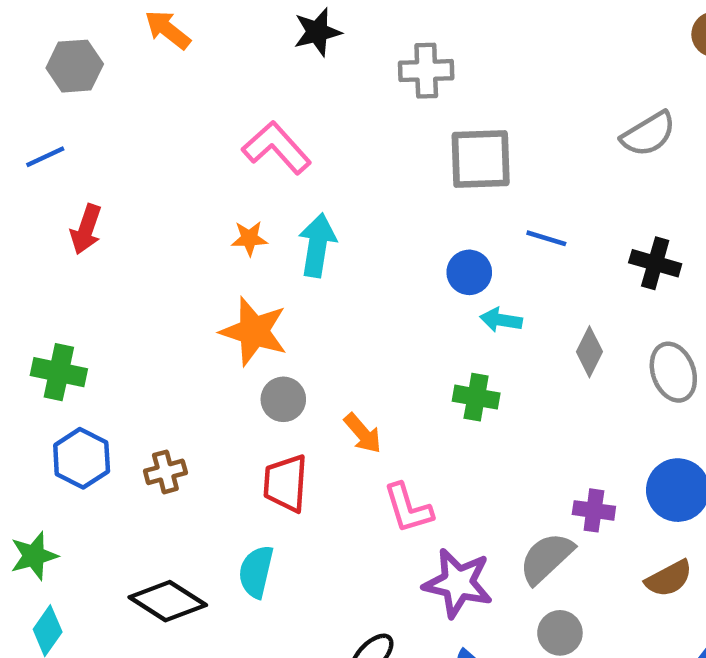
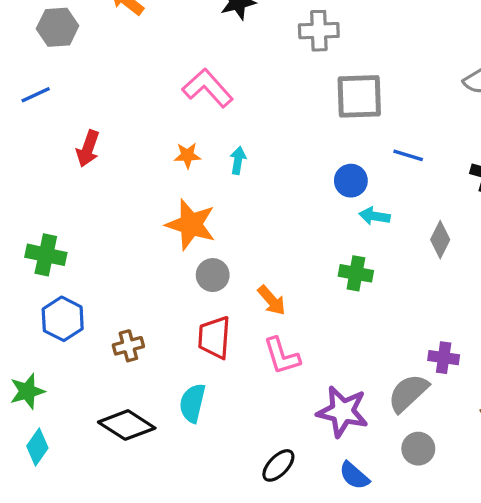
red arrow: (86, 229) -> (88, 149), moved
cyan arrow: (317, 245) -> (238, 160), size x0.6
brown cross: (165, 472) -> (128, 346), moved
pink L-shape: (408, 508) -> (282, 356), moved

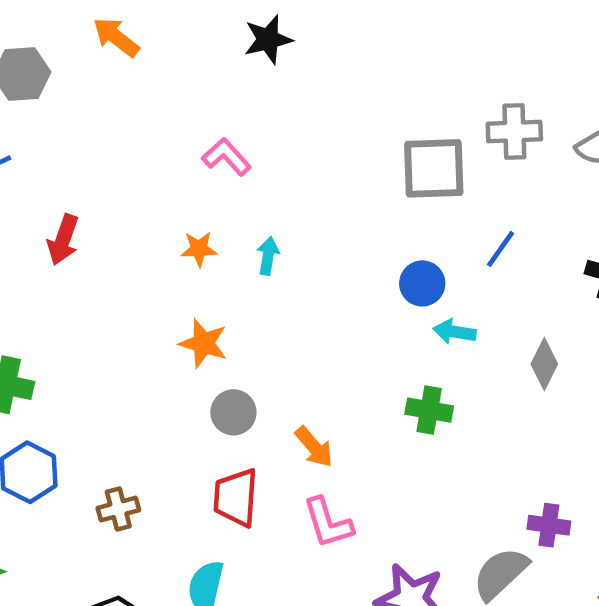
gray cross: (319, 31) -> (514, 132), moved
pink L-shape: (208, 88) -> (227, 157), size x0.7
blue line: (408, 155) -> (501, 249), turned -72
orange star: (191, 224) -> (204, 343), size x0.7

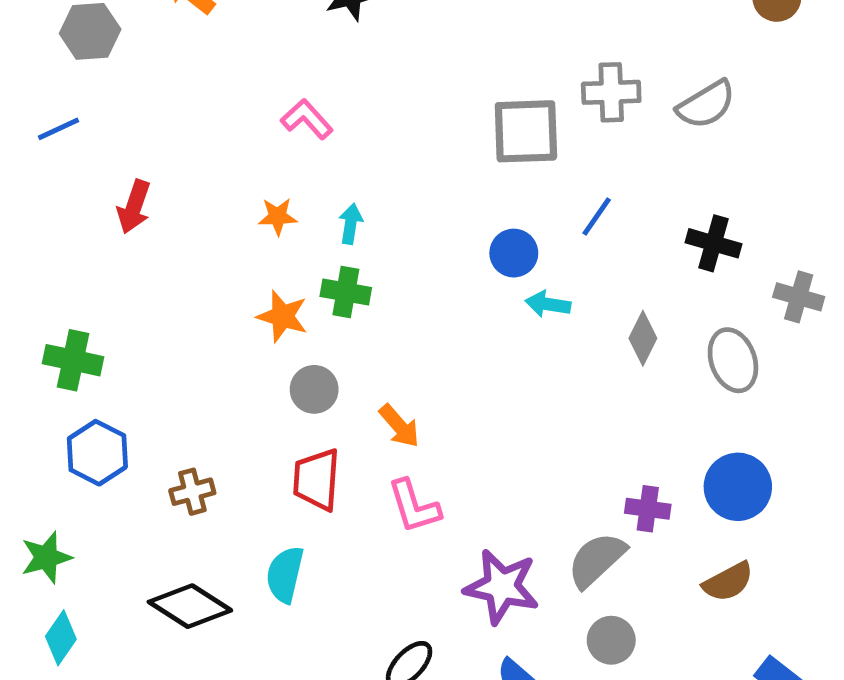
green cross: (429, 410) -> (346, 292), moved

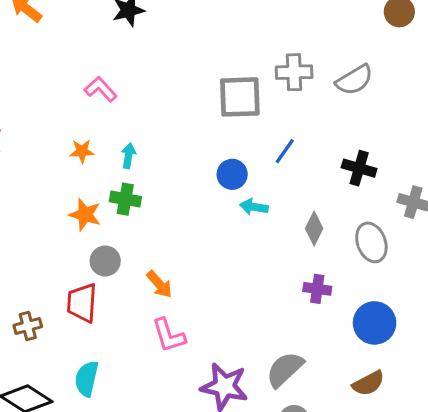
red trapezoid: (317, 480) -> (82, 303), moved
purple cross: (648, 509) -> (317, 289), moved

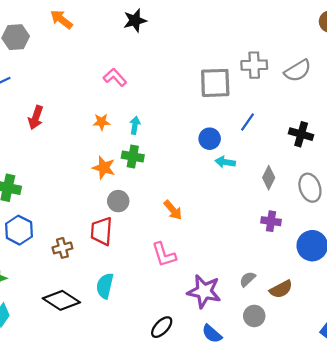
orange arrow: (159, 284) -> (173, 210), moved
gray semicircle: (285, 369) -> (248, 279), size x0.6
brown semicircle: (368, 383) -> (281, 289), moved

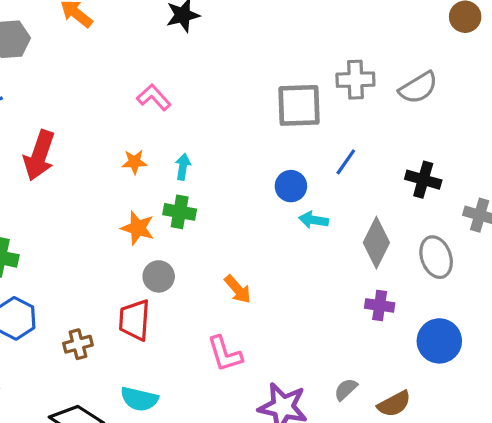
red arrow: (36, 117) -> (39, 155), size x1.4
gray diamond: (269, 178) -> (376, 243), size x1.4
cyan semicircle: (105, 286) -> (139, 399), turned -90

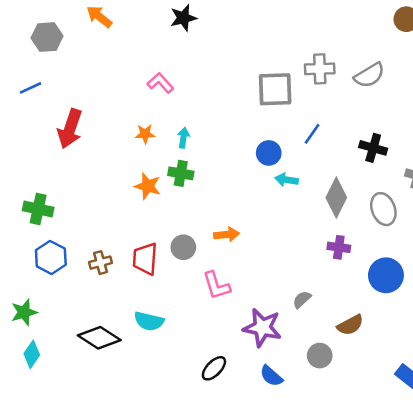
gray circle: (159, 276) -> (183, 247), moved
orange arrow: (238, 289) -> (227, 235), turned -55
brown cross: (78, 344) -> (101, 263), moved
gray semicircle: (346, 389) -> (302, 300), moved

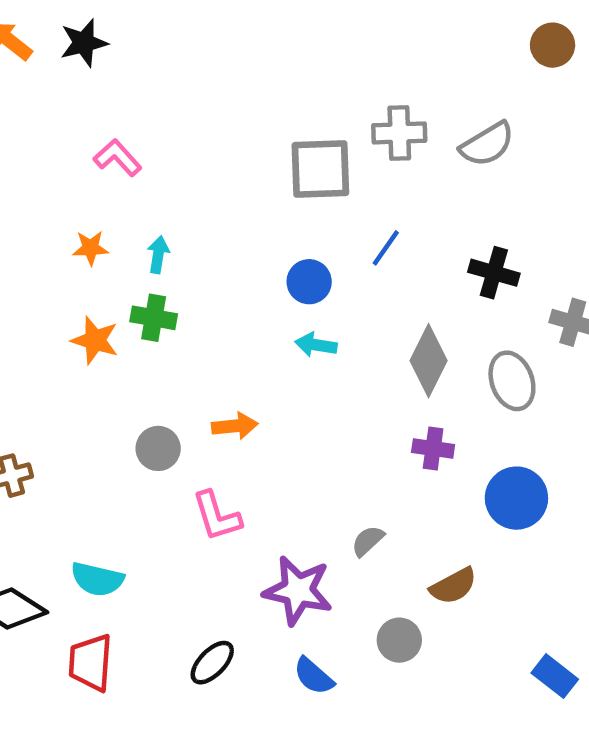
black star: (183, 18) -> (84, 43), moved
cyan arrow: (287, 180) -> (316, 345), moved
red trapezoid: (145, 259) -> (91, 663), moved

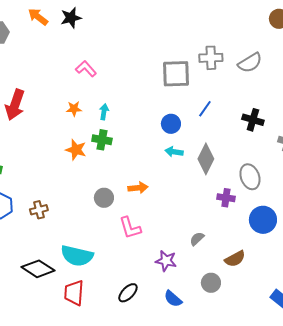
gray diamond: (429, 361) -> (206, 159), moved
gray ellipse: (512, 381) -> (250, 177), moved
cyan semicircle: (97, 579) -> (77, 256), size x1.4
purple star: (298, 590) -> (166, 261), size x0.7

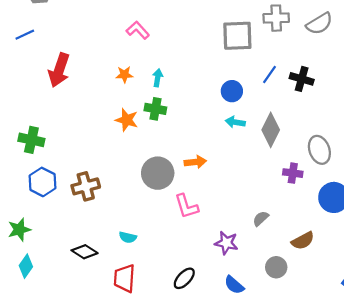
black cross: (253, 120) -> (302, 79), moved
gray circle: (104, 198) -> (158, 173), size x1.5
brown cross: (39, 210) -> (86, 186), size x1.4
cyan semicircle: (77, 256) -> (128, 237), size x0.5
black diamond: (38, 269) -> (85, 252), size x0.7

